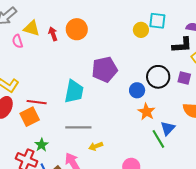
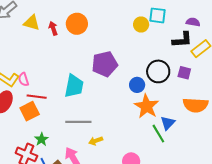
pink semicircle: (17, 41) -> (23, 79), moved
orange star: (147, 112) -> (147, 106), size x1.4

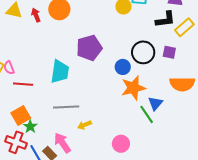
orange star: (147, 106) -> (133, 88), turned 30
orange square: (30, 111) -> (21, 116), moved

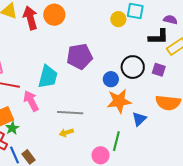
red arrow: (36, 15) -> (30, 18), size x1.6
gray line: (66, 107) -> (70, 113), moved
green line: (147, 114) -> (116, 141), moved, turned 42
pink arrow: (62, 143) -> (31, 101), moved

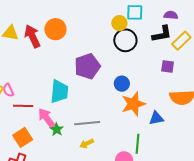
black circle: (133, 67) -> (125, 40), moved
blue triangle: (139, 119) -> (156, 118), turned 42
green star: (12, 128) -> (57, 129), moved

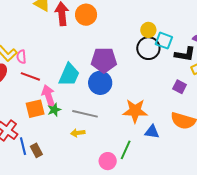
cyan square: (135, 12) -> (164, 41), moved
blue circle: (122, 84) -> (100, 83), moved, size x1.5
orange square: (23, 137) -> (35, 109), moved

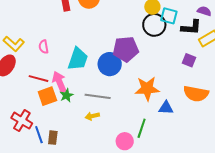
pink semicircle: (21, 57) -> (44, 47), moved
purple pentagon: (104, 60) -> (126, 49), moved
red line: (30, 76) -> (39, 79), moved
brown rectangle: (36, 150) -> (53, 138), turned 40

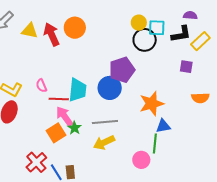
red line: (39, 79) -> (59, 99), moved
orange semicircle: (196, 94) -> (200, 98), size x0.7
blue triangle: (166, 108) -> (163, 126), moved
yellow arrow: (92, 116) -> (104, 142), size x1.5
red cross: (22, 121) -> (36, 162), turned 30

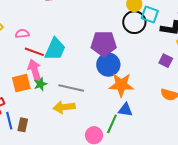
pink semicircle: (41, 86) -> (22, 34), turned 88
blue circle: (110, 88) -> (108, 65), moved

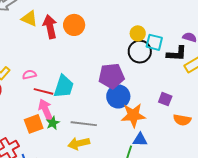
purple square: (166, 61) -> (165, 99), moved

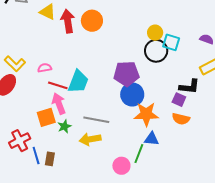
black L-shape: (177, 54) -> (189, 87), moved
orange semicircle: (182, 120) -> (181, 119), moved
green star: (53, 123) -> (64, 126), moved

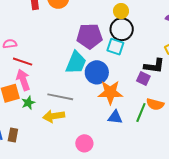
cyan square: (171, 42) -> (115, 47), moved
purple pentagon: (126, 74) -> (89, 36), moved
cyan trapezoid: (78, 82) -> (76, 63), moved
orange semicircle: (181, 119) -> (155, 104), moved
green line: (139, 154) -> (141, 112), moved

